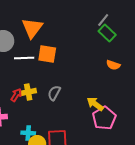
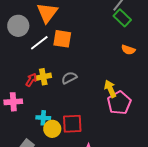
white line: (24, 58) -> (39, 43), turned -36
gray semicircle: (54, 93) -> (69, 78), turned 35
yellow arrow: (95, 104) -> (110, 89), turned 30

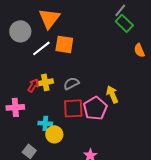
orange semicircle: (128, 50) -> (139, 50), moved, turned 48
pink pentagon: (119, 103) -> (95, 108), moved
red square: (72, 124) -> (73, 108), moved

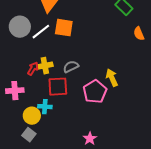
gray circle: (20, 31) -> (20, 27), moved
red square: (73, 108) -> (58, 87), moved
yellow circle: (54, 134) -> (32, 116), moved

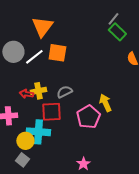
red arrow: (33, 69) -> (26, 94), turned -112
cyan cross: (45, 107) -> (38, 132), size x1.6

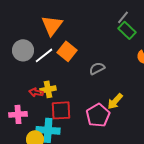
orange square: (57, 53) -> (67, 51), turned 30
gray semicircle: (64, 92) -> (97, 68), moved
yellow arrow: (105, 103) -> (115, 101), turned -114

